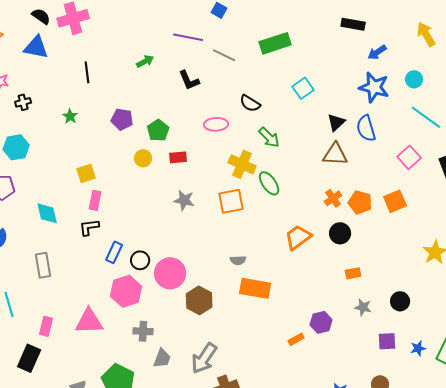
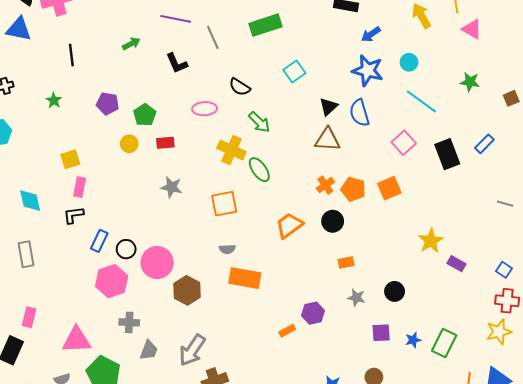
gray line: (224, 55) -> (213, 37), turned 40
orange square: (231, 201) -> (224, 204), moved
pink triangle: (89, 321) -> (77, 340), moved

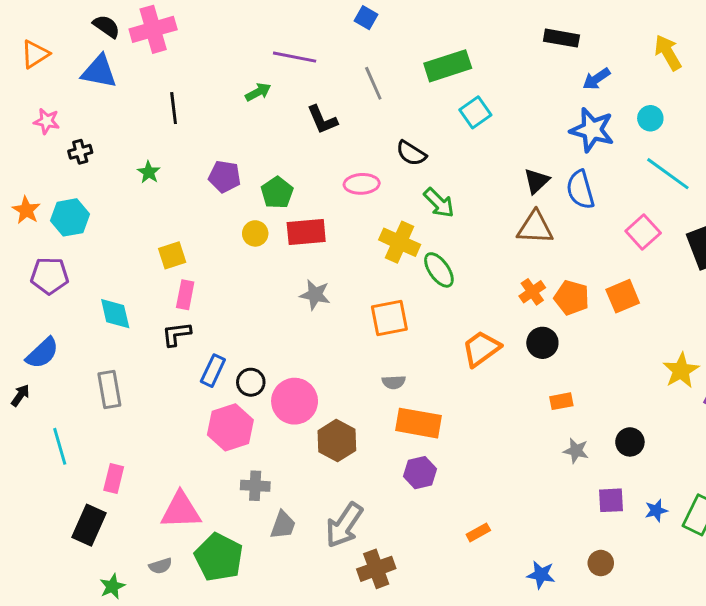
purple line: (176, 19) -> (295, 57), moved
cyan square: (294, 72) -> (475, 112), moved
red rectangle: (165, 143) -> (306, 232), size x1.5
purple hexagon: (313, 313) -> (420, 473), moved
orange rectangle: (287, 331) -> (478, 532), moved

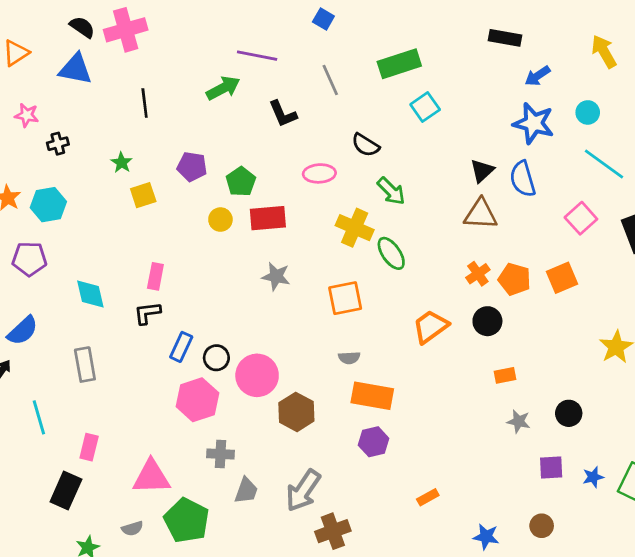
green arrow: (258, 92) -> (223, 88), size x1.4
yellow square: (172, 255) -> (143, 195), moved

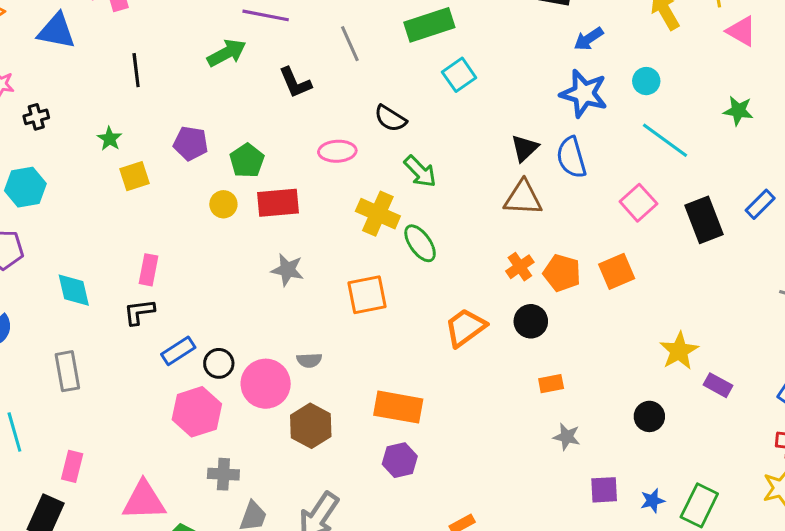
blue rectangle: (181, 347) -> (178, 351), turned 32
gray semicircle: (349, 358) -> (309, 360), moved
black circle: (569, 413) -> (649, 416), moved

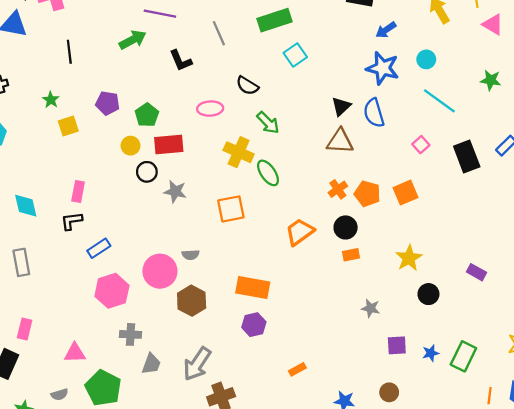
pink square: (638, 203) -> (421, 145), size x0.7
yellow star: (679, 351) -> (409, 258), moved
black circle: (219, 363) -> (147, 172), moved
orange rectangle: (551, 384) -> (351, 255), moved
pink triangle: (144, 501) -> (75, 353), size x0.7

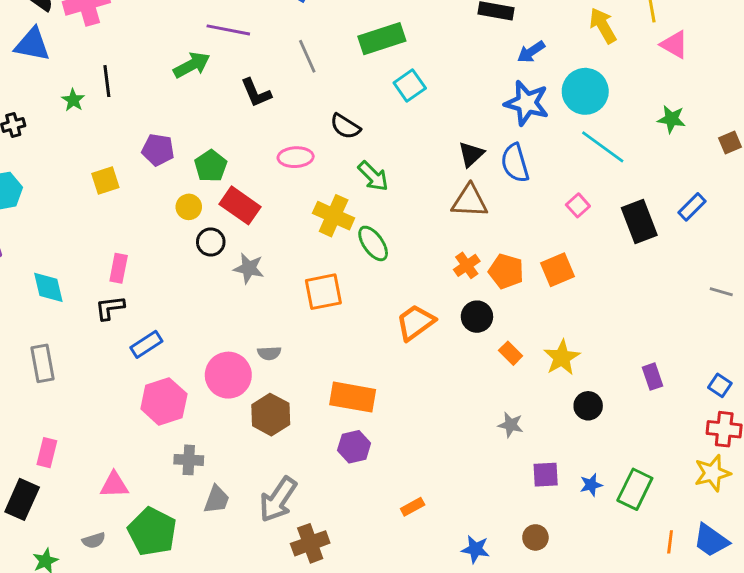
cyan circle: (426, 59) -> (585, 91), size x1.8
green star: (51, 100) -> (73, 100), moved
red rectangle: (169, 145) -> (240, 205), turned 40
orange rectangle: (351, 255) -> (511, 353), moved, turned 56
purple rectangle: (476, 272) -> (652, 377), turned 42

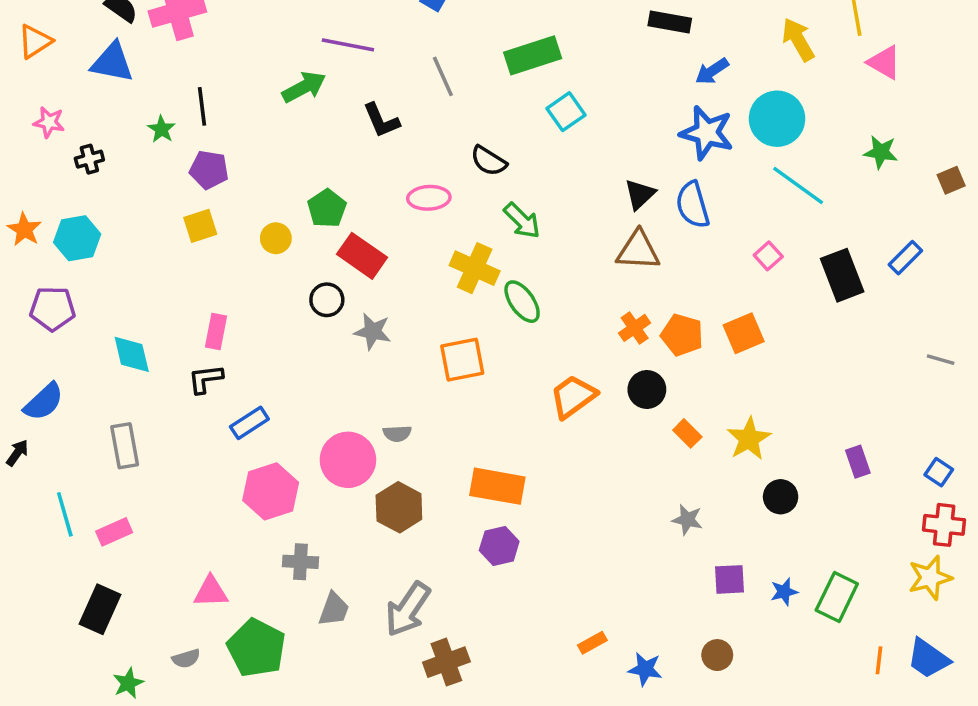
purple pentagon: (158, 150) -> (209, 170), moved
yellow circle: (189, 207) -> (276, 238), moved
pink rectangle: (47, 453) -> (114, 532), moved, turned 52
orange rectangle: (413, 507) -> (592, 643), moved

